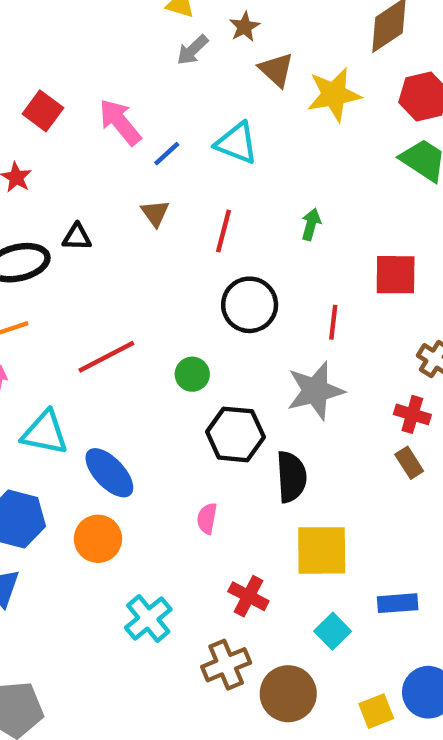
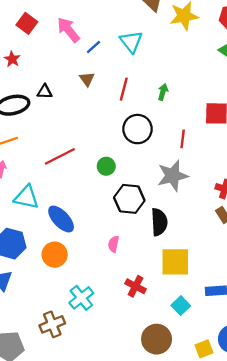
cyan triangle: (237, 143) -> (131, 42), turned 30
green arrow: (311, 224) -> (163, 92), moved
brown cross: (226, 665) -> (52, 324), moved

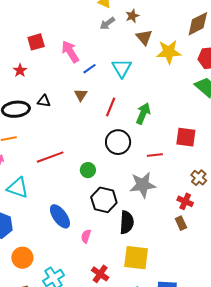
red square: (27, 23) -> (36, 42), turned 30
green arrow: (163, 92) -> (143, 114), size x1.5
red line: (183, 139) -> (155, 155), turned 70
blue ellipse: (61, 219) -> (60, 216), moved
orange circle: (55, 255) -> (22, 258), moved

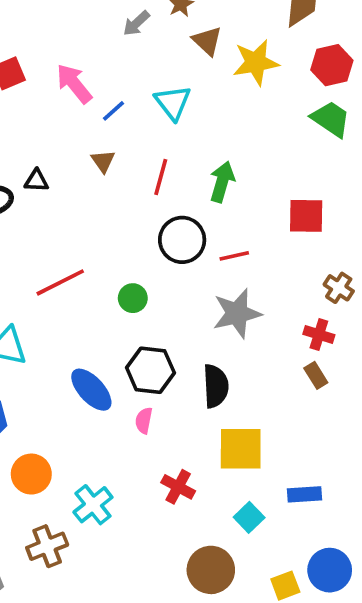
red line: (155, 155) -> (234, 256), moved
black hexagon: (104, 200) -> (150, 370), moved

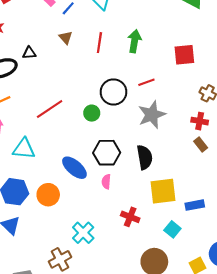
black circle: (182, 240) -> (114, 92), moved
orange circle: (31, 474) -> (48, 195), moved
blue rectangle: (304, 494) -> (195, 205), moved

